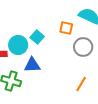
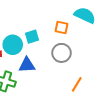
cyan square: (37, 37) -> (32, 37), turned 32
gray circle: (83, 47) -> (61, 53), moved

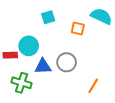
cyan square: (32, 37) -> (48, 17), moved
gray circle: (61, 53) -> (67, 62), moved

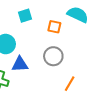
gray circle: (67, 62) -> (53, 56), moved

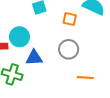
orange line: (70, 84) -> (85, 78), turned 63

